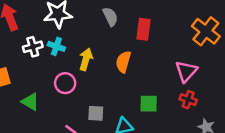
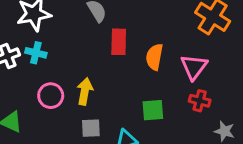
red rectangle: (144, 29) -> (119, 42), moved
yellow arrow: (86, 59) -> (85, 91), moved
orange semicircle: (123, 62) -> (154, 57), moved

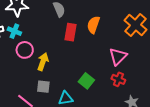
orange semicircle: (154, 57) -> (93, 25), moved
pink circle: (51, 96) -> (25, 50), moved
green square: (153, 110) -> (86, 81), turned 35

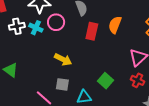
pink circle: (25, 50) -> (56, 22), moved
yellow arrow: (43, 62) -> (63, 59), turned 96

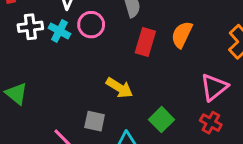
yellow arrow: (63, 59) -> (119, 88), moved

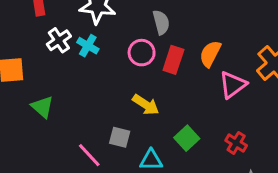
pink circle: (91, 25) -> (142, 53), moved
white cross: (30, 27) -> (59, 40), turned -30
pink triangle: (214, 87) -> (233, 85), moved

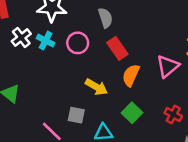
pink circle: (142, 53) -> (78, 43), moved
orange semicircle: (210, 54) -> (131, 75), moved
red rectangle: (173, 60) -> (117, 48), turned -50

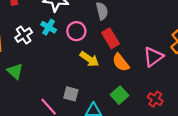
white cross: (21, 37) -> (24, 35), moved
orange semicircle: (131, 75) -> (121, 62), turned -66
yellow arrow: (96, 87) -> (89, 59), moved

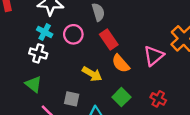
white cross: (24, 35) -> (38, 53), moved, turned -36
yellow arrow: (89, 59) -> (92, 74), moved
green triangle: (15, 71) -> (33, 84), moved

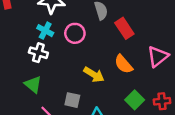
red rectangle: (109, 39) -> (124, 28), moved
green square: (121, 97) -> (135, 100), moved
red cross: (158, 99) -> (162, 101), turned -35

